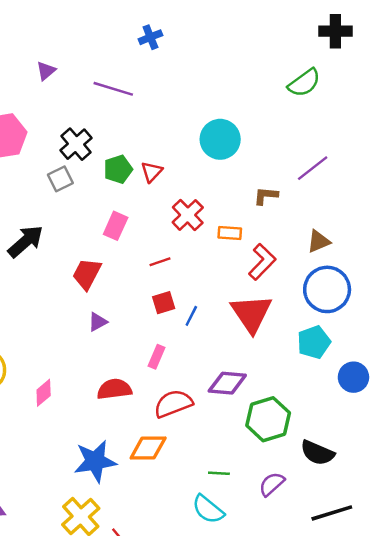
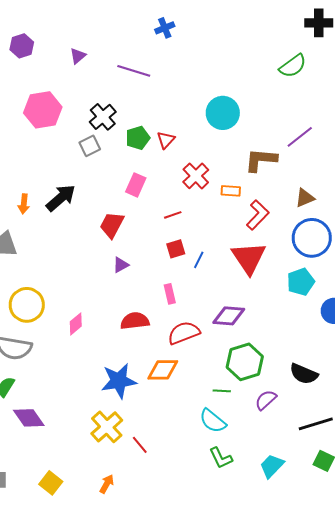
brown L-shape: (266, 196) -> (261, 160), size x1.6
pink rectangle: (156, 357) -> (170, 294), turned -36
green hexagon: (268, 419) -> (245, 362), moved

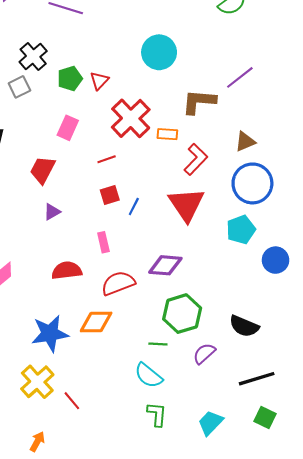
red cross: (196, 176) -> (131, 118), size x1.4
green L-shape: (221, 458) -> (157, 414), turned -150

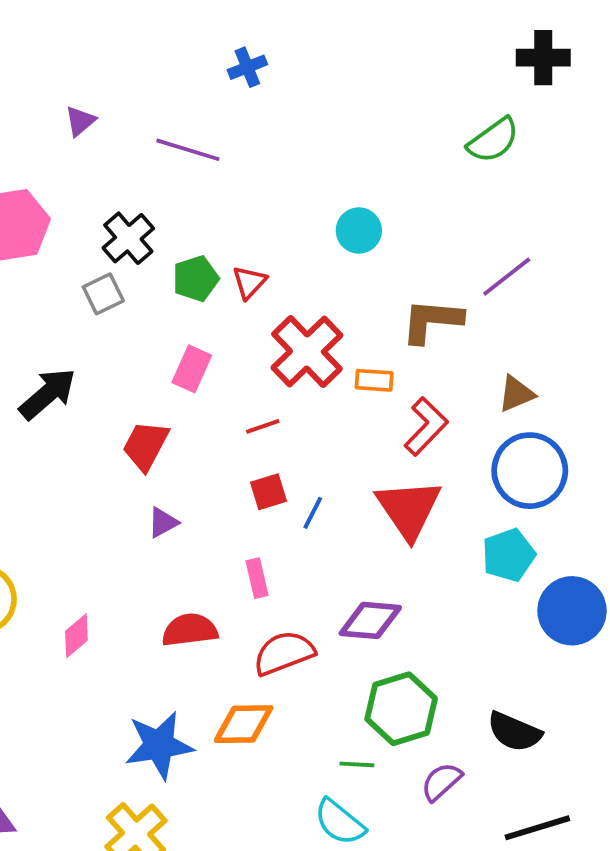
cyan circle: (159, 52) -> (359, 230), size x0.7
blue circle: (276, 260) -> (572, 611), size x1.4

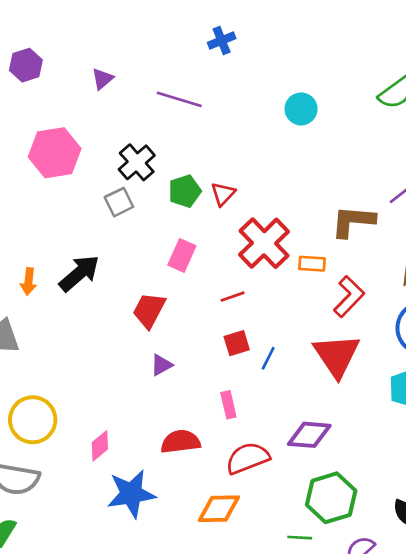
cyan circle: (359, 230) -> (301, 109), moved
blue star: (159, 745) -> (131, 494), moved

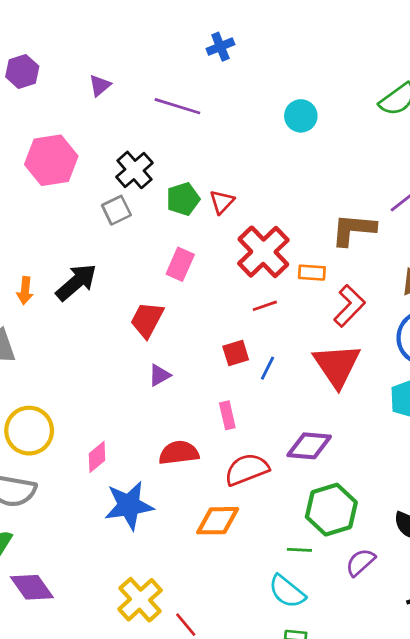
red line: (233, 297) -> (265, 306), moved

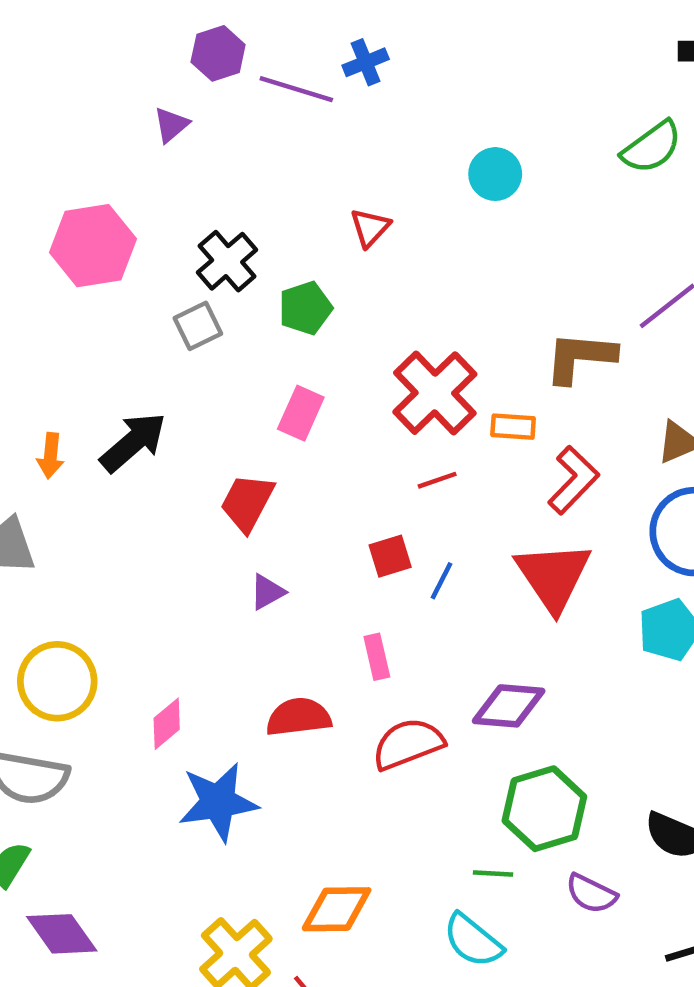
purple hexagon: (22, 72) -> (218, 53), moved
purple line: (177, 106) -> (296, 89), moved
red triangle: (222, 202) -> (370, 228), moved
orange diamond: (218, 521) -> (337, 909), moved
purple semicircle: (360, 562) -> (591, 894), turned -112

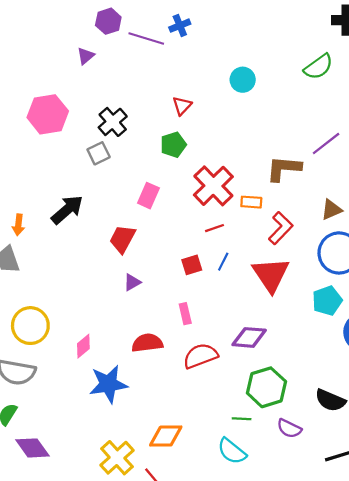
green pentagon: (305, 308) -> (173, 145), moved
orange arrow: (51, 456) -> (18, 225), moved
blue line: (442, 581) -> (223, 262), moved

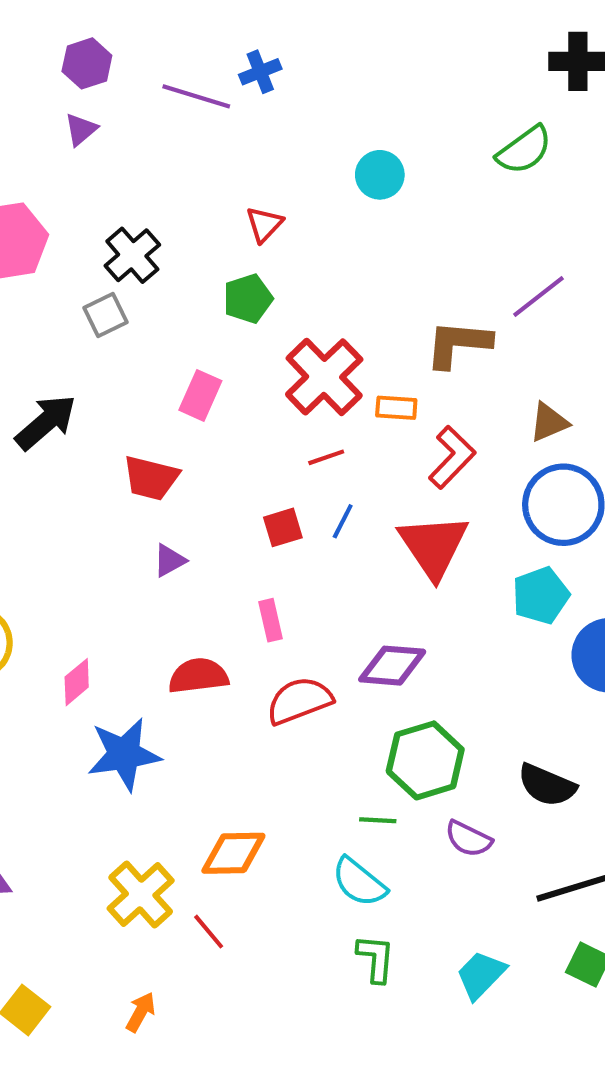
purple hexagon: (108, 21) -> (87, 63), moved
red trapezoid: (122, 239) -> (151, 478), turned -104

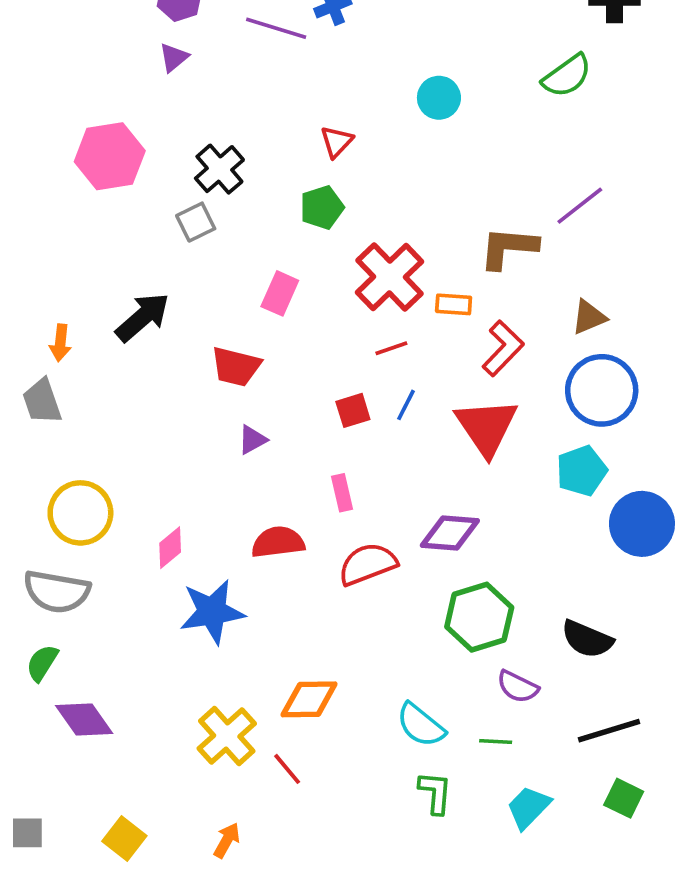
green line: (378, 820) -> (496, 742), moved

